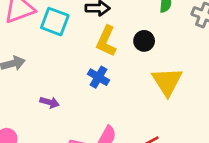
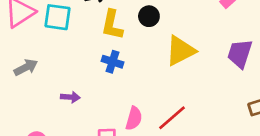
yellow triangle: (167, 82) -> (180, 51), turned 48

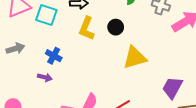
purple trapezoid: (240, 54) -> (172, 88), moved
blue cross: (112, 62) -> (54, 56), moved

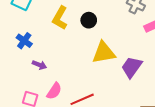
purple arrow: (45, 77) -> (39, 65), moved
purple trapezoid: (172, 88) -> (132, 67), moved

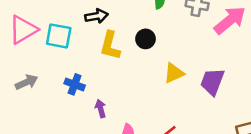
yellow triangle: (104, 53) -> (174, 73), size x0.7
purple arrow: (39, 65) -> (101, 109), turned -112

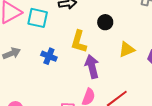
yellow L-shape: (110, 46) -> (79, 42), moved
purple arrow: (101, 109) -> (92, 67), moved, size x1.6

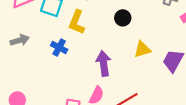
yellow L-shape: (79, 42) -> (77, 22), moved

